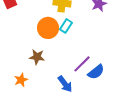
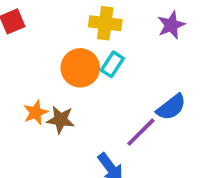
blue semicircle: (96, 72) -> (171, 107), moved
orange star: (21, 80) -> (36, 112), moved

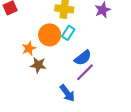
blue semicircle: (171, 107) -> (83, 58), moved
orange star: (36, 112) -> (29, 48), moved

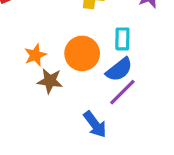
cyan rectangle: (68, 33) -> (122, 39), moved, turned -32
orange circle: (50, 35) -> (82, 53), moved

